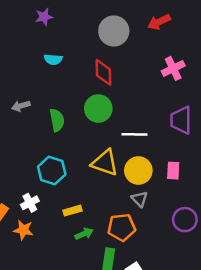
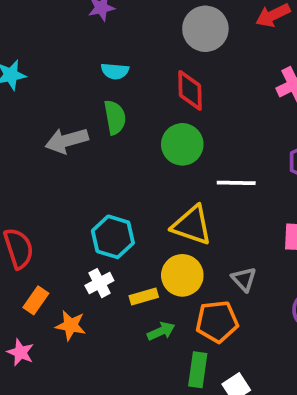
gray arrow: (21, 106) -> (67, 141), size x1.5
green semicircle: (57, 120) -> (115, 117), moved
yellow circle: (138, 171) -> (182, 275), moved
white cross: (30, 203) -> (99, 283), moved

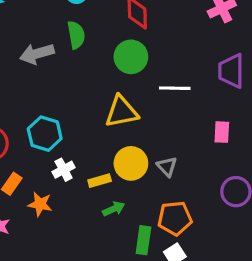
yellow triangle: (192, 225) -> (122, 112), moved, turned -30
cyan hexagon: (113, 237) -> (45, 134), moved
gray triangle: (244, 279) -> (167, 167), moved
orange pentagon: (217, 322) -> (175, 218), moved

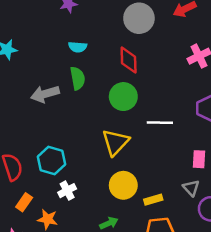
yellow triangle: (122, 112) -> (115, 142), turned -36
gray triangle: (167, 167) -> (191, 188), moved
yellow rectangle: (100, 181) -> (153, 200), moved

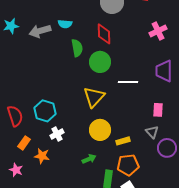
green semicircle: (78, 78) -> (77, 48), moved
gray arrow: (45, 94) -> (40, 31), moved

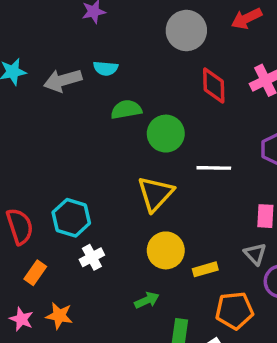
red diamond: (104, 34) -> (214, 85), moved
green semicircle: (77, 48) -> (126, 110), turned -90
orange star: (42, 156) -> (59, 316), moved
orange pentagon: (128, 165) -> (234, 311), moved

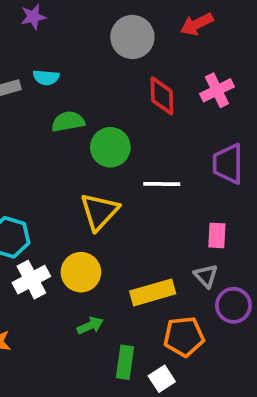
yellow circle: (166, 250) -> (81, 272), moved
white cross: (92, 257) -> (31, 280), size x1.4
yellow rectangle: (205, 269) -> (153, 292), size x1.6

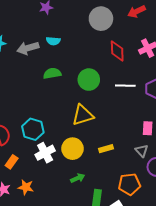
green semicircle: (68, 122) -> (52, 73), moved
white line: (162, 184) -> (125, 86), moved
yellow triangle: (99, 212) -> (83, 115), turned 30
yellow rectangle: (153, 292) -> (106, 149), moved, size x0.6

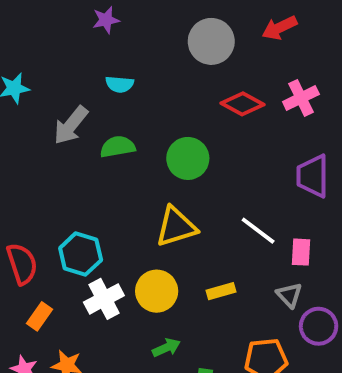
gray arrow: (28, 48) -> (71, 125), moved, turned -35
red diamond: (117, 51) -> (242, 104), turned -60
white line: (125, 86) -> (258, 231), moved, turned 36

